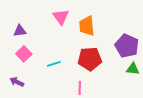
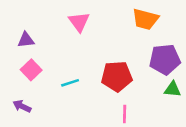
orange trapezoid: (87, 26) -> (145, 19), moved, turned -70
purple pentagon: (127, 46) -> (165, 59), turned -30
pink line: (80, 88) -> (125, 114), moved

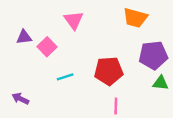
pink square: (31, 70) -> (47, 47), moved

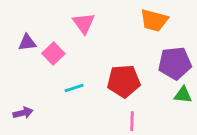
purple arrow: (20, 99) -> (23, 113), turned 140

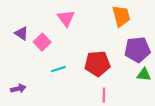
orange trapezoid: (154, 20) -> (121, 16), turned -120
purple triangle: (27, 42) -> (22, 33), turned 40

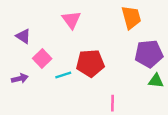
pink square: (42, 42) -> (42, 59), moved
red pentagon: (97, 64) -> (90, 63), moved
purple arrow: (18, 89) -> (20, 78), moved

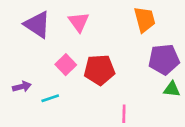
purple triangle: (23, 36) -> (37, 25), moved, size x1.6
pink square: (42, 59) -> (66, 65), moved
cyan line: (63, 75) -> (50, 98), moved

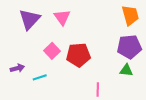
orange trapezoid: (145, 19) -> (130, 15), moved
purple triangle: (37, 25) -> (30, 19), turned 40
green triangle: (172, 89) -> (126, 70), moved

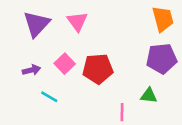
purple arrow: (17, 68) -> (31, 70), moved
green triangle: (126, 70) -> (149, 96), moved
cyan line: (40, 77) -> (49, 97), turned 48

